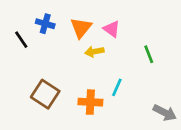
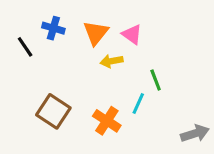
green line: (149, 54) -> (156, 80), moved
orange cross: (90, 102) -> (107, 121), turned 30
gray arrow: (165, 113) -> (195, 133), turned -45

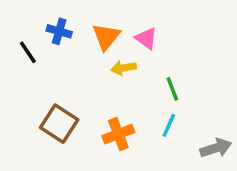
cyan line: (138, 104) -> (169, 125), moved
orange cross: (107, 121) -> (118, 134), turned 36

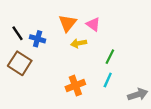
blue cross: (59, 31) -> (38, 39), moved
green line: (172, 89) -> (110, 57), turned 48
brown square: (59, 124) -> (20, 63), moved

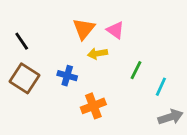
blue cross: (38, 39) -> (67, 76), moved
cyan line: (108, 80) -> (161, 87), moved

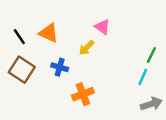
orange triangle: (84, 29) -> (49, 33), moved, turned -45
yellow arrow: (97, 54) -> (87, 48), turned -35
green line: (136, 70) -> (151, 55), moved

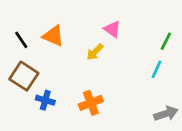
green line: (151, 55) -> (166, 41), moved
blue cross: (60, 67) -> (45, 100), moved
cyan line: (143, 77) -> (157, 69), moved

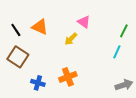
blue cross: (45, 100) -> (38, 83), moved

